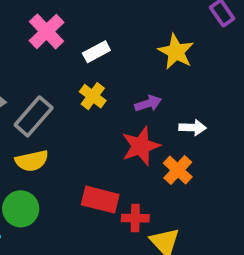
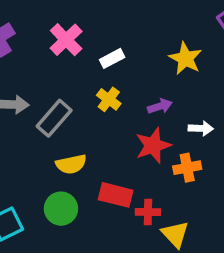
yellow semicircle: (32, 161) -> (71, 164), moved
orange cross: (178, 170) -> (187, 168), turned 36
green circle: (21, 209) -> (61, 209), moved

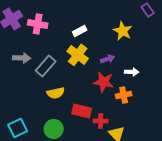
pink cross: (66, 40) -> (38, 24), moved, turned -36
yellow cross: (109, 99) -> (78, 55), size x1.5
red star: (153, 145) -> (104, 82), turned 30
green circle: (61, 209) -> (54, 129), moved

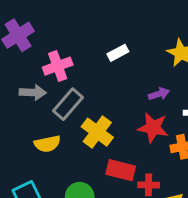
pink cross: (38, 24) -> (58, 66), moved, turned -30
yellow cross: (78, 55) -> (97, 132), moved
yellow semicircle: (56, 93) -> (47, 144), moved

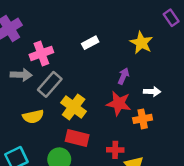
purple arrow: (159, 94) -> (124, 76), turned -49
red rectangle: (121, 170) -> (77, 138), moved

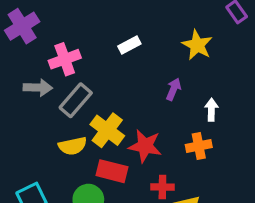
white arrow: (152, 92) -> (211, 110), turned -91
red star: (119, 103) -> (145, 146), moved
yellow semicircle: (33, 117) -> (73, 146), moved

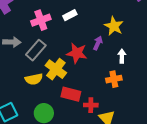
yellow star: (197, 45) -> (114, 26), moved
pink cross: (65, 59) -> (41, 20), moved
red star: (145, 146) -> (77, 53), moved
red rectangle: (112, 171) -> (71, 94), moved

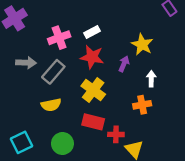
red star: (77, 53) -> (92, 57), moved
yellow cross: (56, 69) -> (93, 90), moved

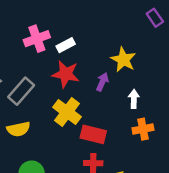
pink cross: (59, 38) -> (37, 39), moved
orange cross: (142, 105) -> (143, 129), moved
red rectangle: (93, 122) -> (93, 134), moved

